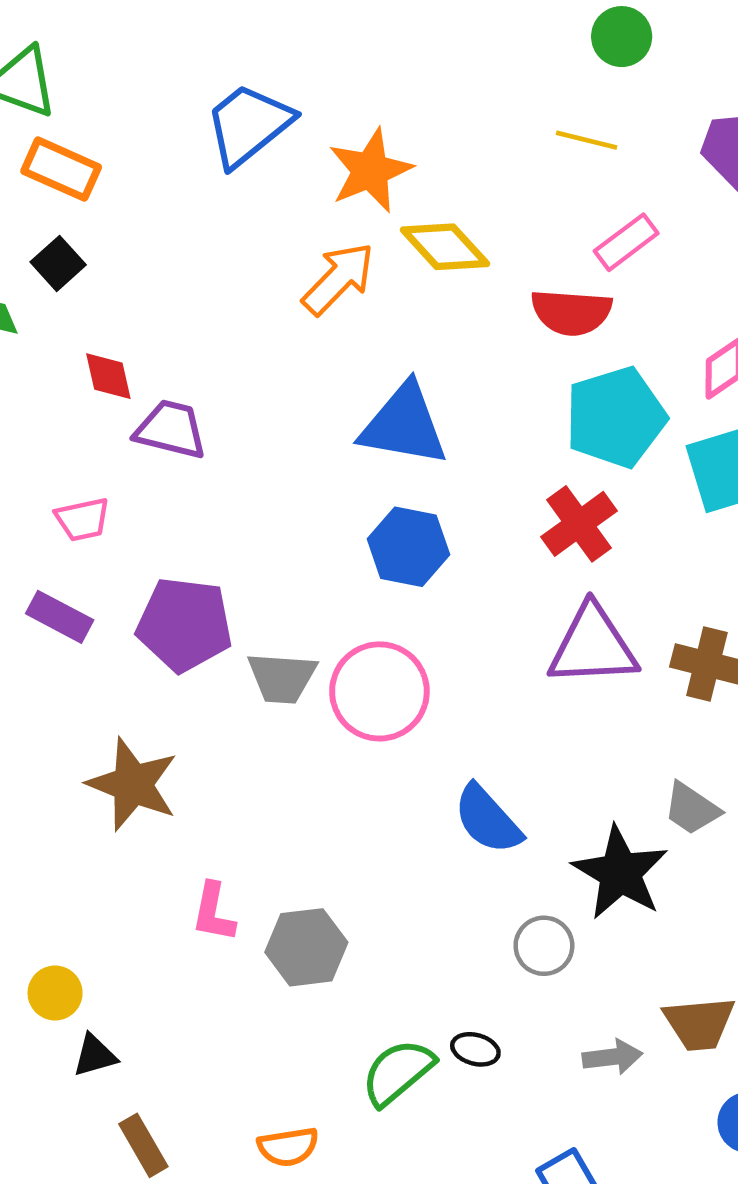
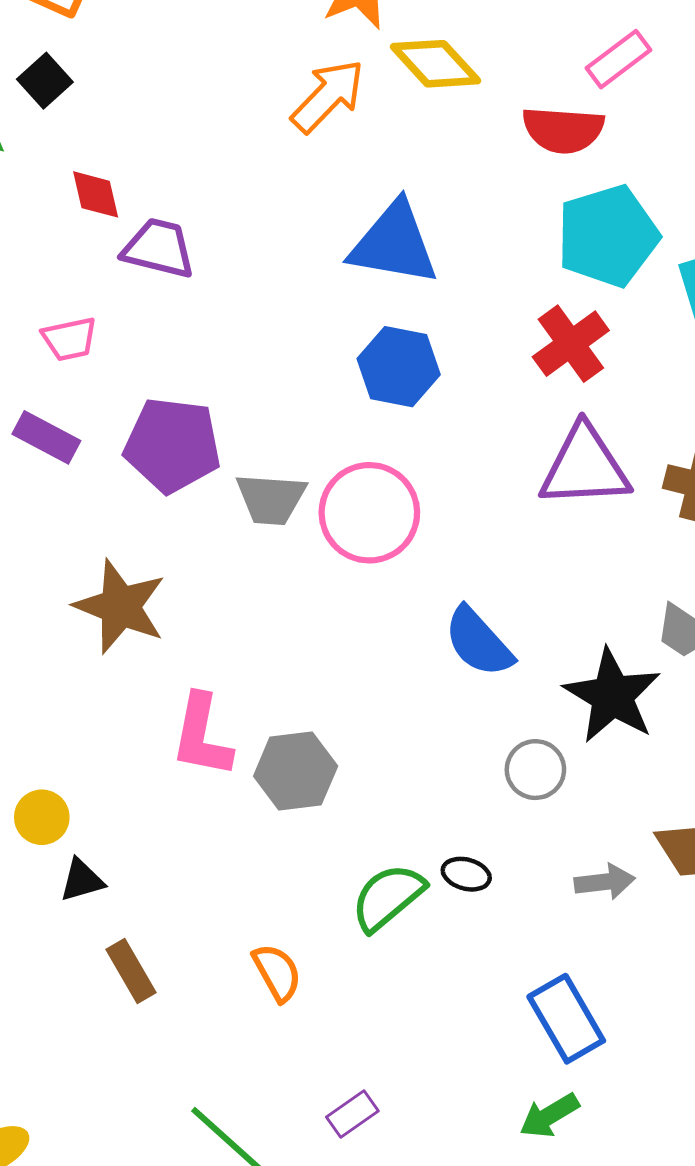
pink L-shape: (213, 912) -> (202, 736), size x1.4
orange semicircle: (288, 1147) -> (277, 973), turned -110

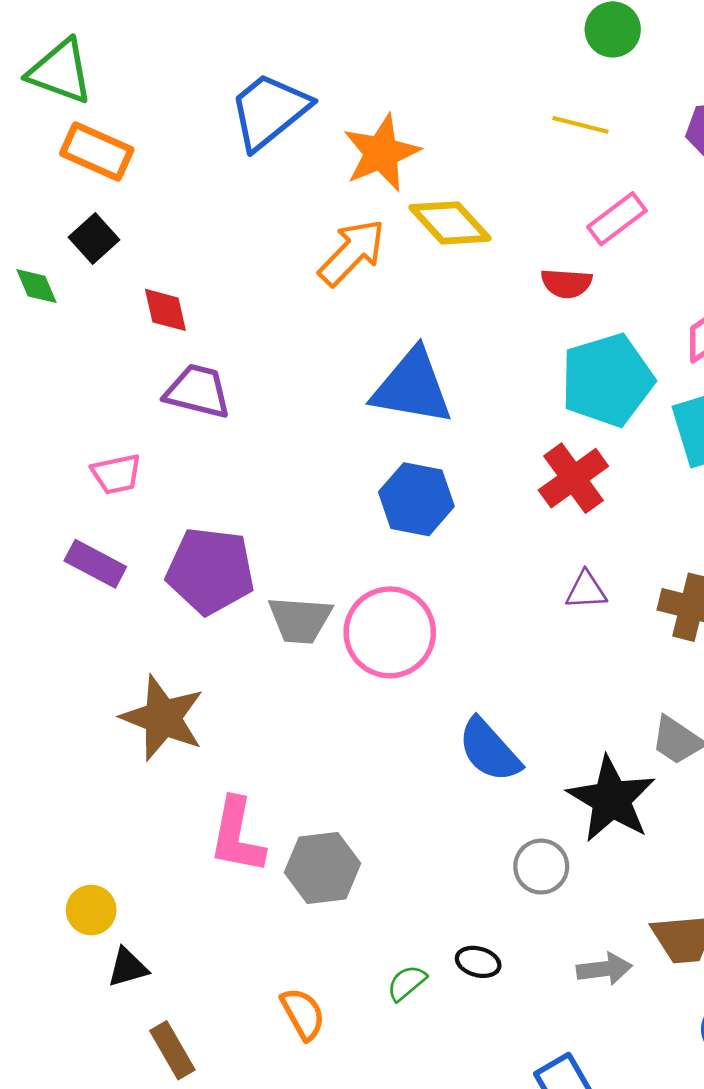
red semicircle: (563, 130) -> (566, 283), size x0.7
red diamond: (96, 194) -> (165, 310), moved
purple triangle: (585, 467) -> (586, 590), size x0.5
green semicircle: (388, 897) -> (407, 983), size x0.6
orange semicircle: (277, 973) -> (303, 1014), moved

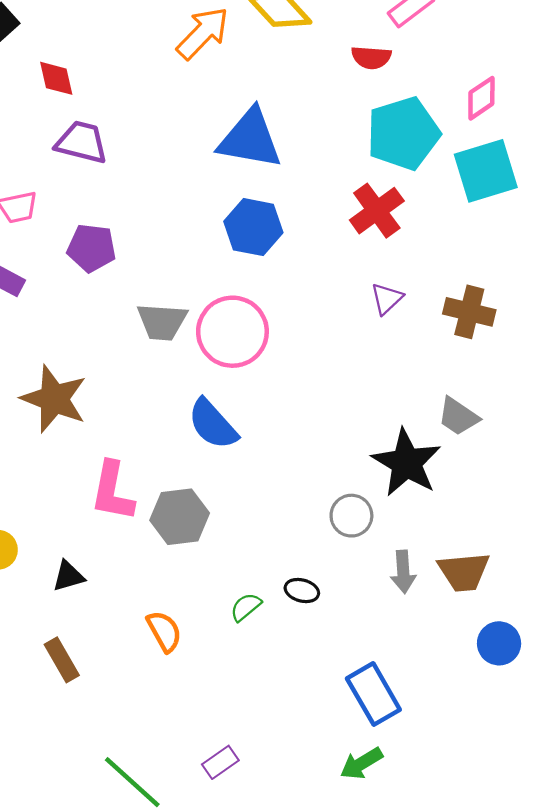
purple pentagon: (210, 571) -> (92, 248), moved, size x0.7
purple triangle: (586, 590) -> (387, 299), turned -40
blue semicircle: (489, 750) -> (213, 424), moved
black triangle: (128, 967) -> (68, 576), moved
gray arrow: (604, 969) -> (403, 572), moved, turned 93

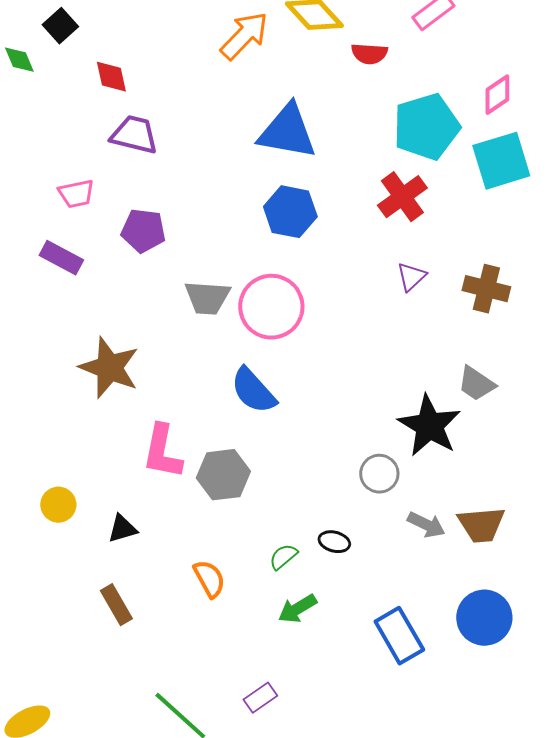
red semicircle: (371, 57) -> (369, 54), moved
gray arrow: (403, 572) -> (426, 525), turned -60
blue circle: (499, 643) -> (484, 618), moved, size x1.4
green arrow: (361, 763) -> (297, 609), moved

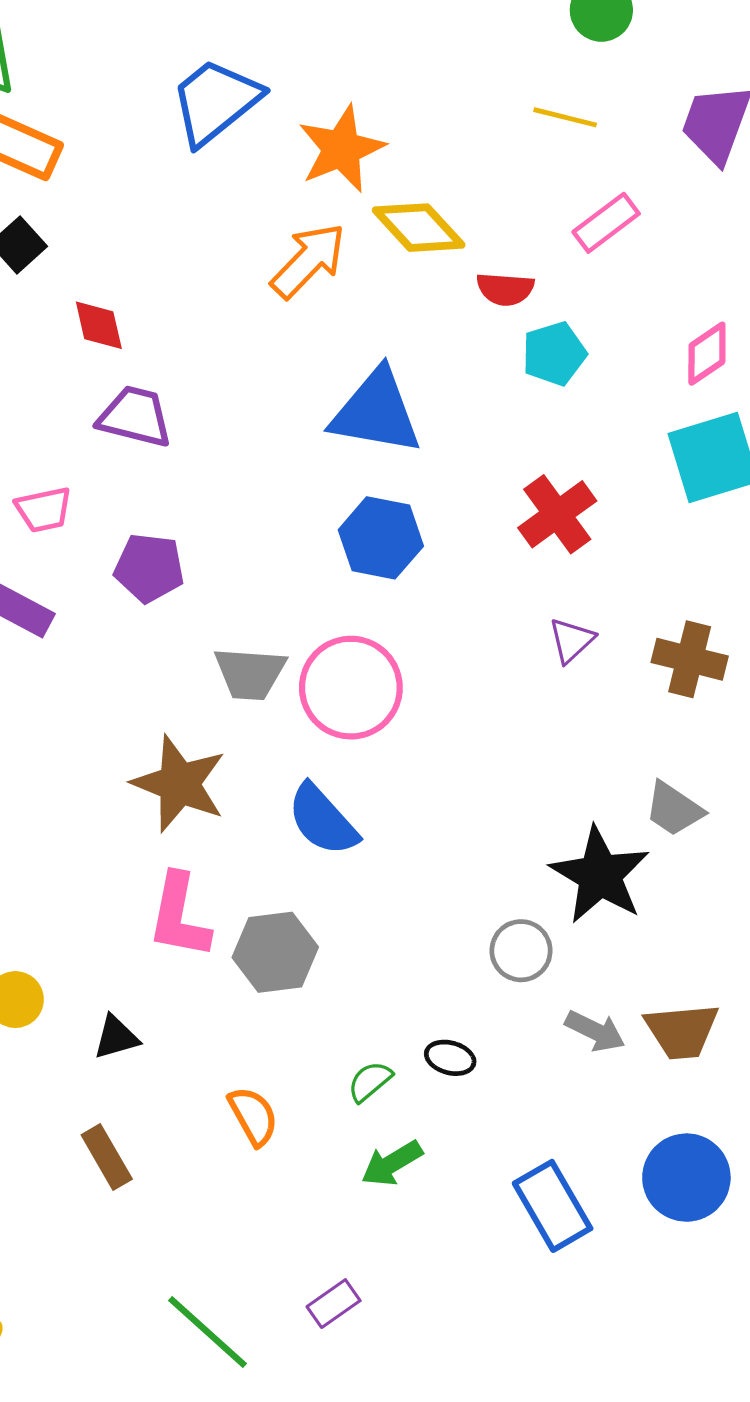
cyan pentagon: (426, 127) -> (554, 354), moved, size x0.6
brown star: (109, 368) -> (179, 784), moved

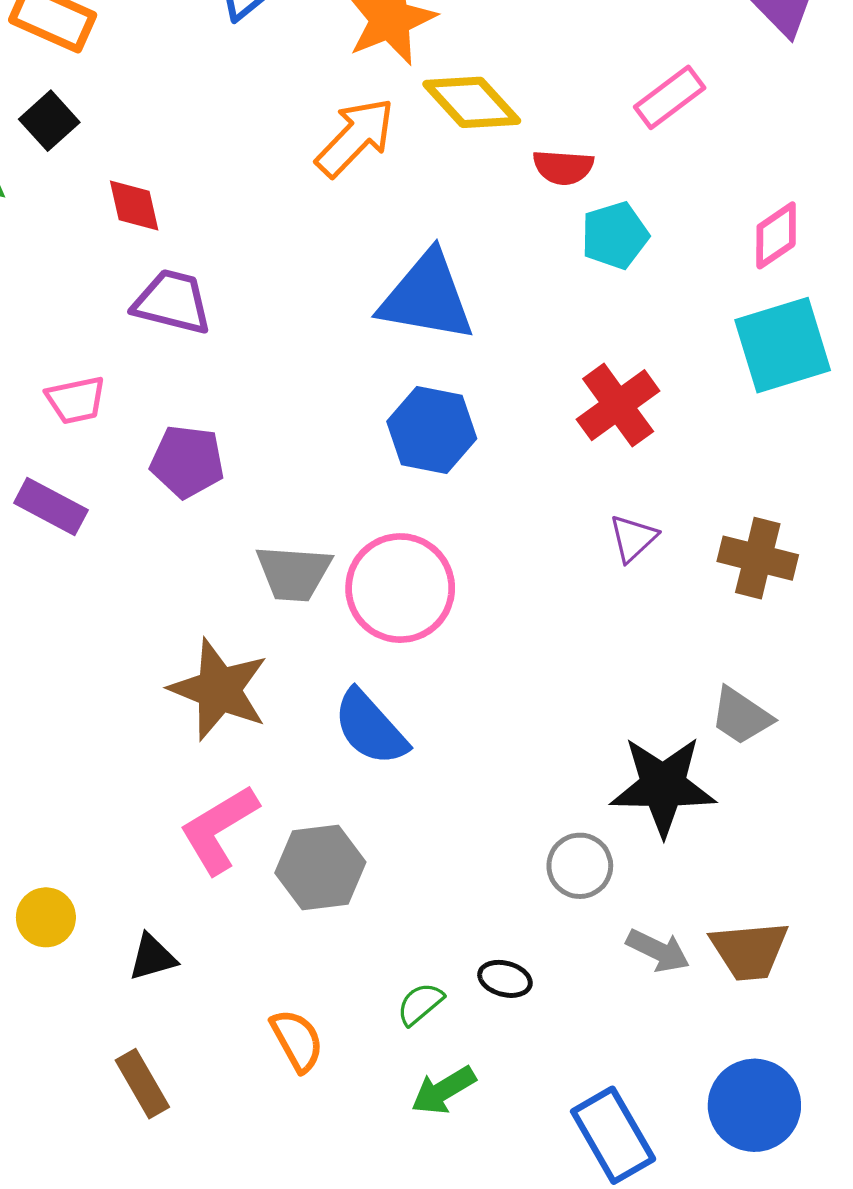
black star: (600, 875) -> (663, 786), turned -30
pink L-shape: (179, 916) -> (219, 829), turned 48

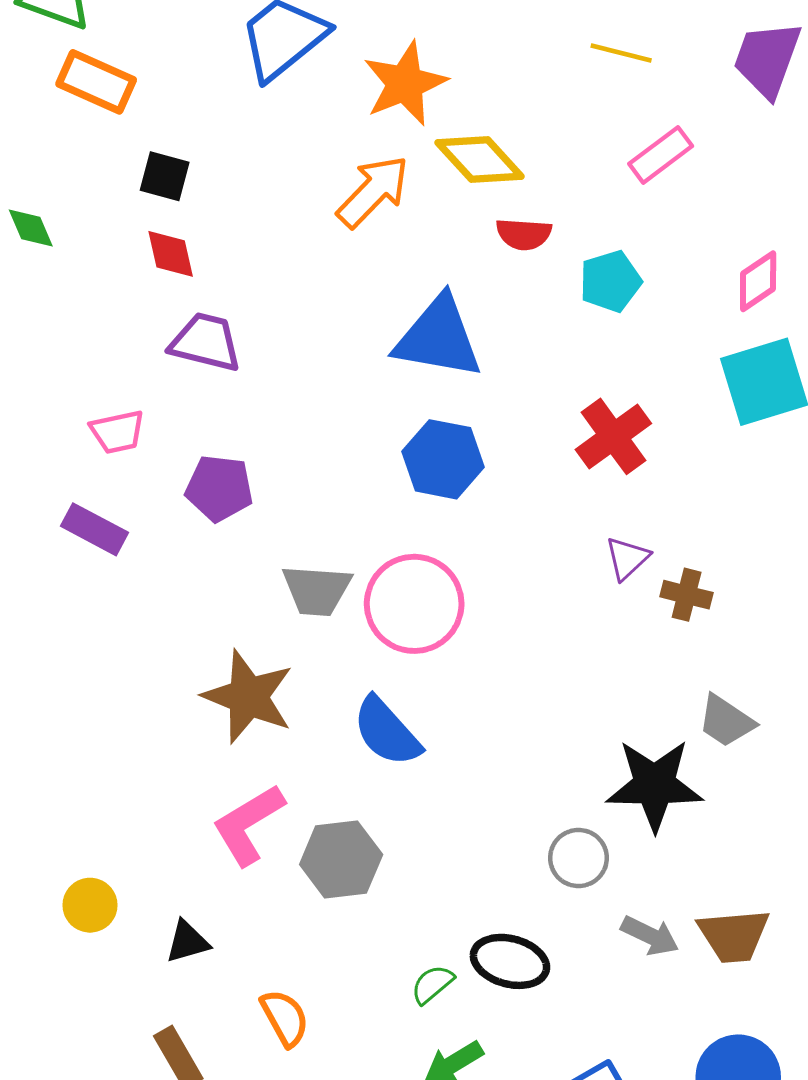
black square: (49, 121) -> (165, 176), moved, turned -33
red semicircle: (563, 167) -> (524, 234), moved
brown cross: (758, 558) -> (687, 595), moved, size x0.7
black ellipse: (505, 979) -> (510, 961), size x1.6
orange semicircle: (297, 1040) -> (285, 1018), moved

